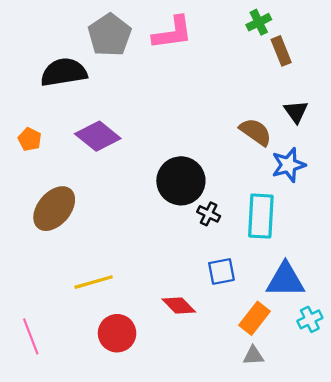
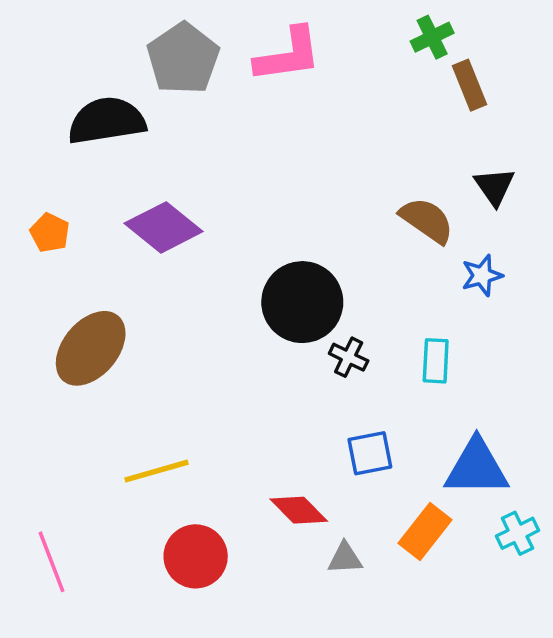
blue star: (289, 165) -> (482, 275), size x0.7
cyan rectangle: (261, 216) -> (436, 361), size x0.6
gray triangle: (253, 356) -> (345, 558), moved

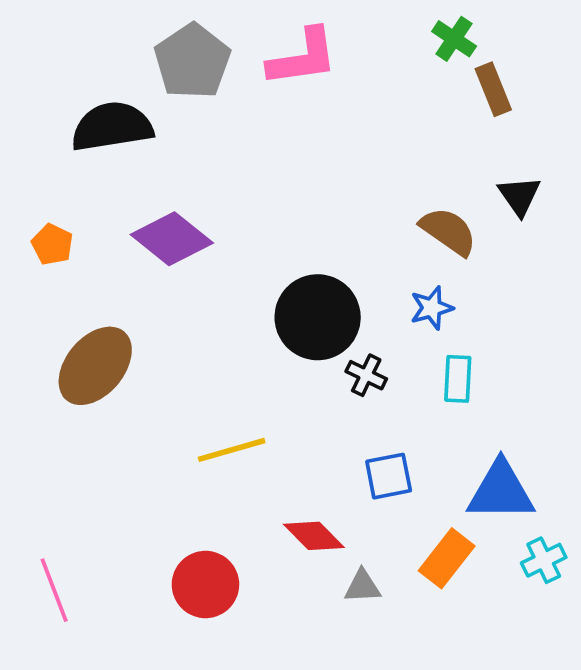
green cross: (432, 37) -> (454, 39), turned -30
blue star: (482, 275) -> (432, 308), moved
yellow line: (156, 471) -> (232, 450), moved

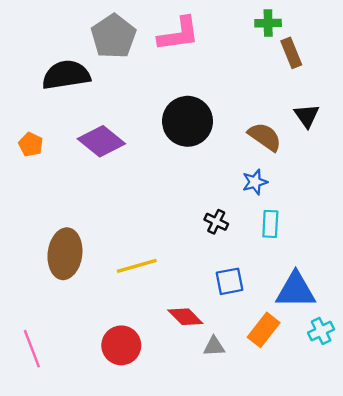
green cross: (454, 39) -> (268, 23), turned -35
black circle: (318, 317) -> (188, 121), moved
brown ellipse: (95, 366) -> (65, 254), moved, turned -33

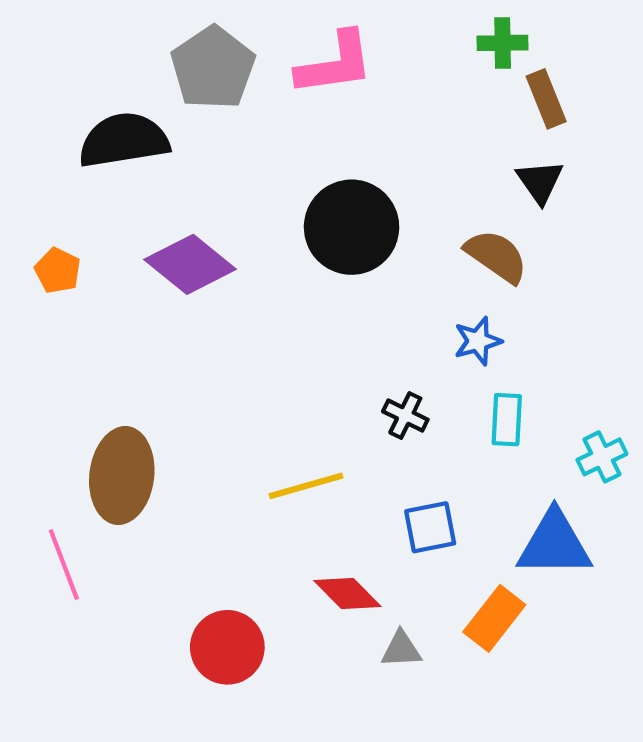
black triangle: (307, 116) -> (540, 182), moved
yellow line: (137, 266) -> (306, 486), moved
cyan cross: (321, 331) -> (602, 457), moved
pink line: (32, 349) -> (64, 565), moved

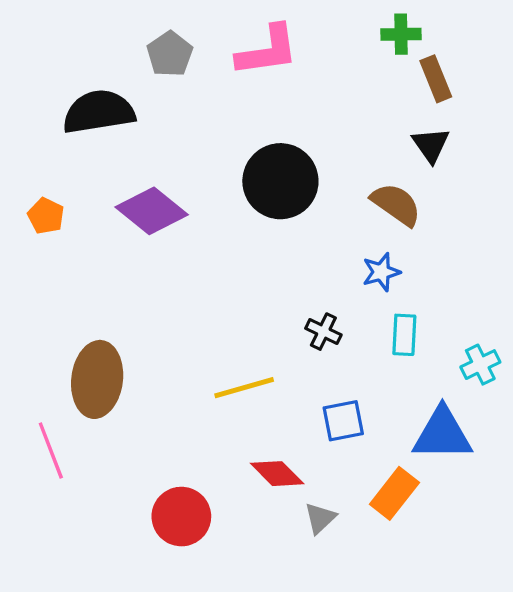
gray pentagon: (213, 68) -> (170, 54), size x0.7
gray triangle: (401, 649) -> (320, 518), turned -40

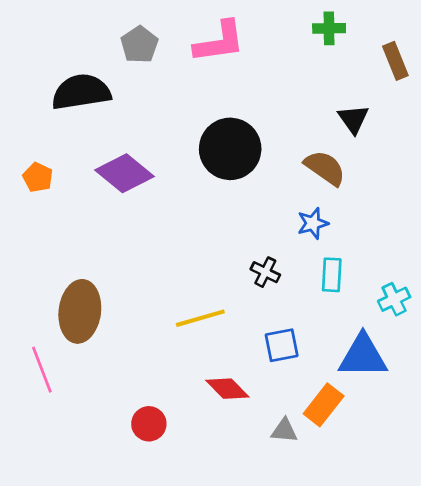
brown rectangle: (436, 79) -> (395, 61), moved
red circle: (181, 517) -> (149, 424), size x0.7
gray triangle: (320, 518) -> (284, 431), moved, turned 48

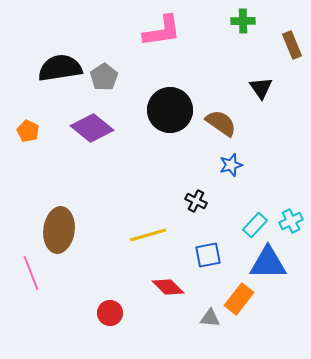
gray pentagon: (139, 45) -> (104, 77), moved
brown semicircle: (325, 168) -> (221, 123), moved
cyan rectangle: (332, 275) -> (255, 225), moved, turned 40

